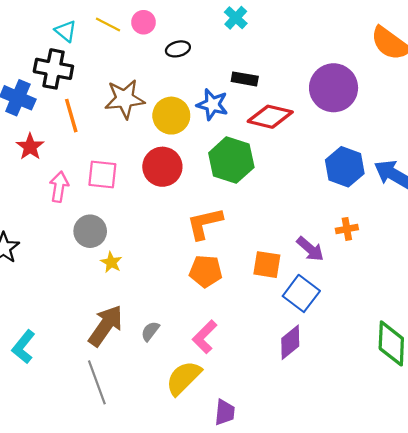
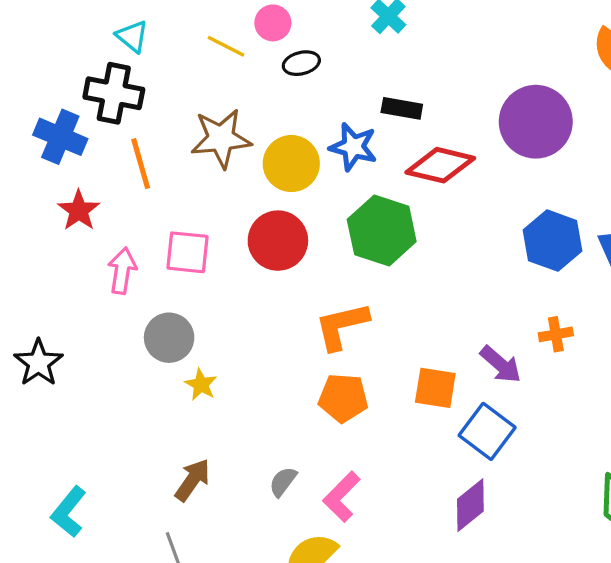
pink circle: (144, 22) -> (273, 23), moved
yellow line: (108, 24) -> (226, 46), moved
brown arrow: (106, 326) -> (193, 480), size x0.7
gray semicircle: (150, 331) -> (283, 482), moved

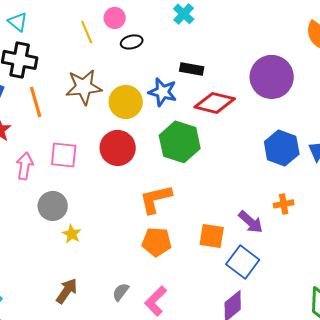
cyan triangle: (132, 36) -> (18, 22), moved
yellow line: (226, 46) -> (87, 32), turned 40

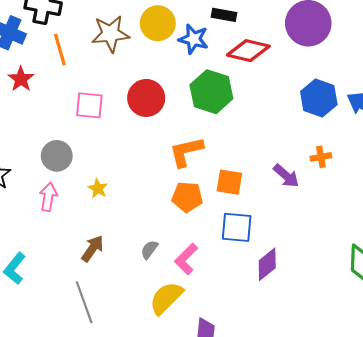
yellow circle: (126, 102) -> (158, 23), moved
pink arrow: (25, 166) -> (48, 197), moved
gray circle: (53, 206) -> (57, 156), moved
orange square: (212, 236) -> (229, 182), moved
blue square: (243, 262) -> (237, 227), moved, turned -32

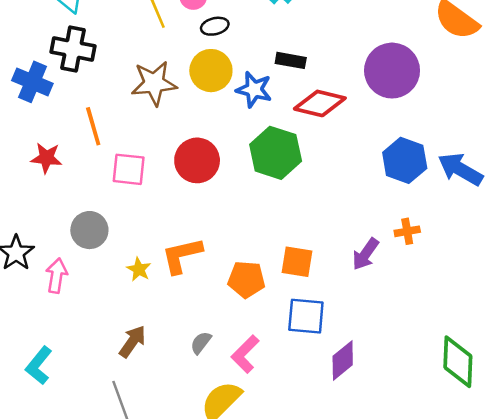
orange line: (60, 50) -> (93, 126), moved
red star: (21, 79) -> (46, 158), moved, turned -30
orange L-shape: (186, 152) -> (182, 255), moved
purple arrow: (286, 176) -> (365, 254), turned 84
pink arrow: (48, 197) -> (57, 276), moved

